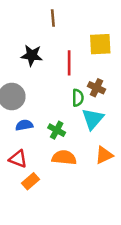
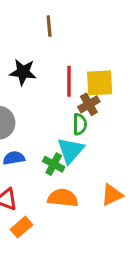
yellow square: (100, 44) -> (100, 83), moved
brown cross: (97, 88) -> (89, 104), moved, turned 35
cyan triangle: (93, 119) -> (71, 150), moved

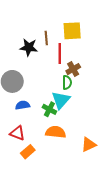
brown line: (49, 26) -> (46, 38), moved
yellow square: (100, 83) -> (72, 31), moved
orange triangle: (112, 195) -> (89, 144), moved

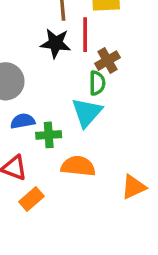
black star: (29, 47) -> (56, 43), moved
green cross: (49, 109) -> (49, 135), moved, turned -32

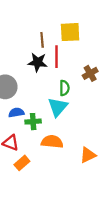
brown cross: (108, 61) -> (90, 73), moved

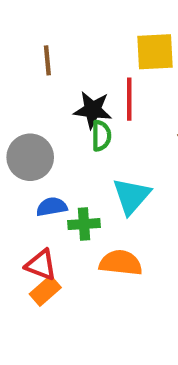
brown line: (42, 40) -> (47, 60), moved
green semicircle: (64, 88) -> (101, 136), moved
orange rectangle: (22, 163) -> (45, 291), moved

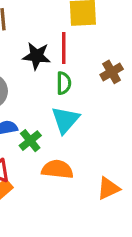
green semicircle: (101, 136) -> (64, 83), moved
green cross: (84, 224) -> (30, 141), turned -35

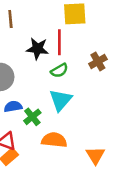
green semicircle: (64, 83) -> (59, 70), turned 60
orange triangle: (108, 188) -> (95, 155), turned -36

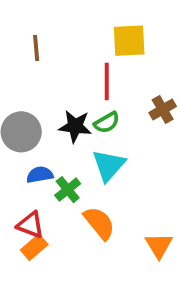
black star: (37, 49) -> (75, 126), moved
orange semicircle: (54, 140) -> (99, 223), turned 45

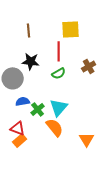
brown line: (36, 48) -> (29, 30), moved
black star: (75, 126) -> (31, 61), moved
cyan triangle: (109, 165) -> (59, 107), moved

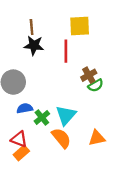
black star: (31, 61) -> (34, 45), moved
brown cross: (89, 66) -> (89, 75), moved
green semicircle: (59, 73) -> (96, 85), moved
orange triangle: (87, 139) -> (97, 138), moved, turned 49

